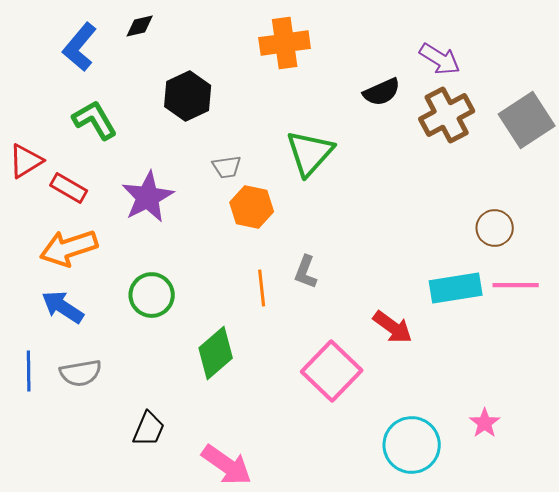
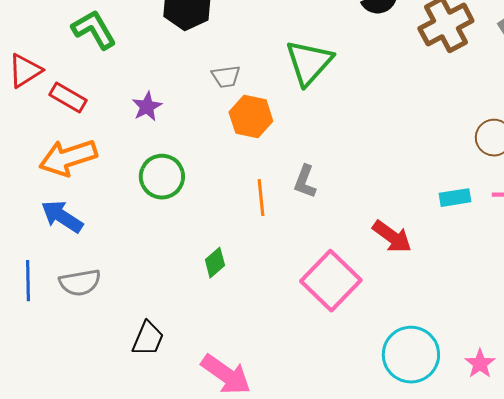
purple star: (148, 197) -> (147, 107), size x0.6
cyan rectangle: (456, 288) -> (455, 198), size x0.6
green circle: (152, 295) -> (162, 177), moved
green diamond: (216, 353) -> (215, 263), size x0.6
pink star: (485, 423) -> (480, 364), moved

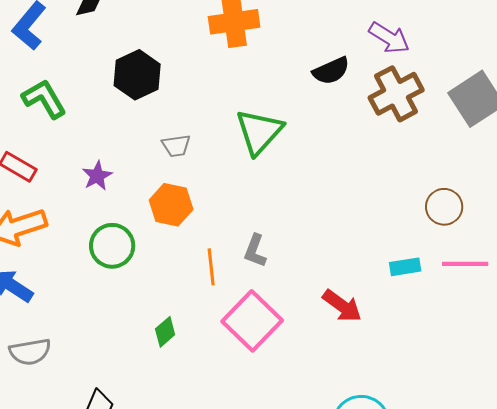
orange hexagon: (251, 117) -> (171, 205), moved
pink square: (331, 281) -> (252, 321), moved

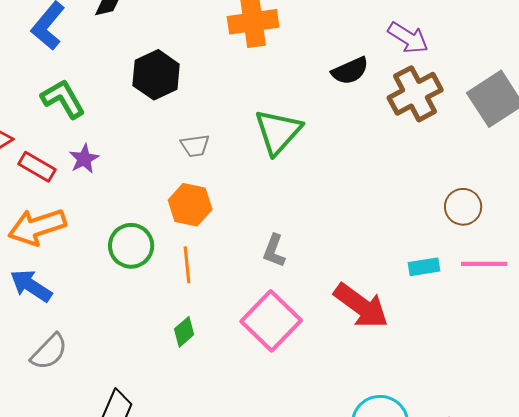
purple star: (97, 176) -> (84, 159), moved
orange line: (211, 267) -> (187, 265), moved
red arrow: (342, 306) -> (361, 306), size x1.4
gray semicircle: (30, 352) -> (49, 352), turned -36

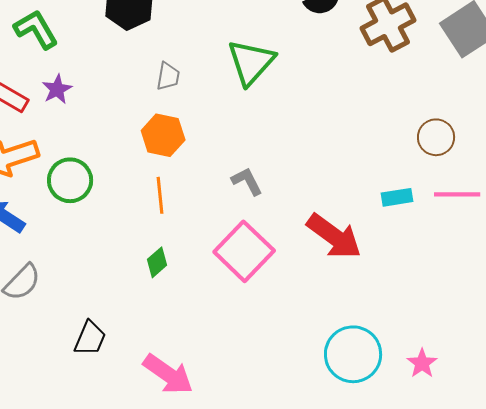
gray trapezoid: (195, 146) -> (168, 76), turned -72
green circle: (131, 246) -> (70, 180), moved
gray L-shape: (274, 251) -> (247, 181), turned 132

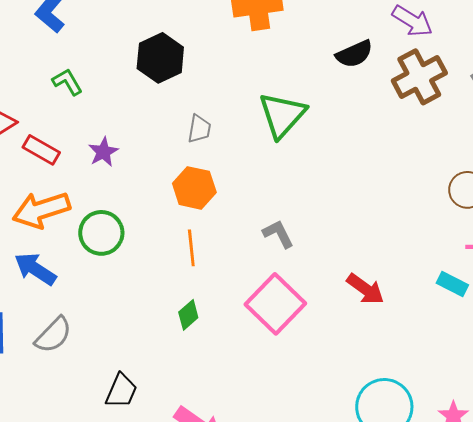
green L-shape: (36, 29) -> (67, 82), size x0.7
purple star: (57, 89) -> (103, 152), moved
cyan rectangle: (397, 197) -> (452, 284), moved, turned 36
red arrow: (334, 236) -> (365, 289), size x0.7

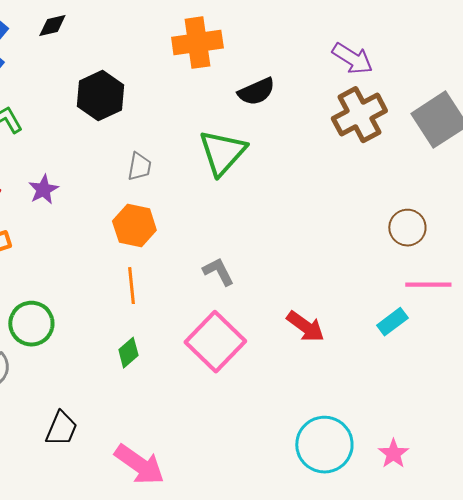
black semicircle: (354, 54) -> (256, 92), moved
green circle: (101, 233) -> (31, 324), moved
cyan rectangle: (452, 284) -> (392, 322), turned -64

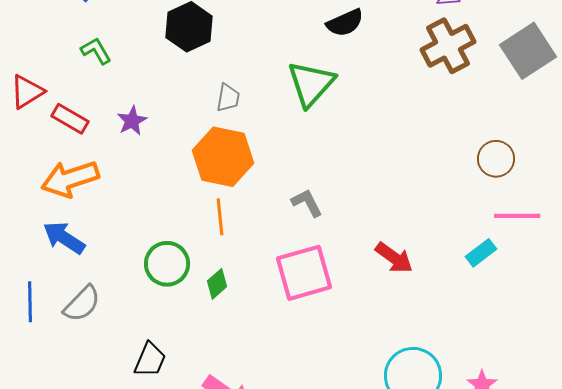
orange hexagon: (134, 226) -> (223, 157), size x1.4
green circle: (31, 324) -> (167, 264), moved
pink square: (215, 342) -> (304, 273), turned 30

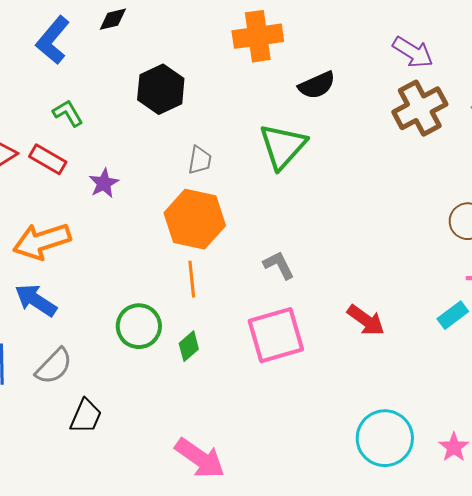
red rectangle: (70, 119) -> (48, 159), moved
black trapezoid: (150, 360) -> (86, 416), moved

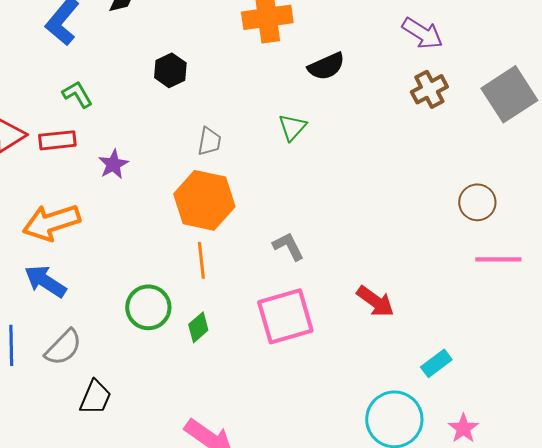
black hexagon: (161, 89) -> (170, 70), size x0.7
brown cross: (420, 108) -> (429, 89), size x0.7
green triangle: (283, 146) -> (292, 127), size x0.6
red rectangle: (48, 159) -> (57, 140), turned -36
cyan rectangle: (453, 315) -> (436, 363), moved

